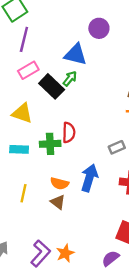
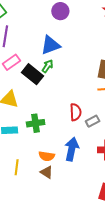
purple circle: (99, 28) -> (60, 11), moved
blue triangle: (76, 54) -> (50, 45), turned -30
red semicircle: (69, 133) -> (76, 112), moved

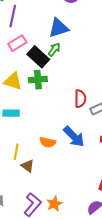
green cross: (36, 123) -> (38, 80), moved
blue arrow: (72, 149) -> (74, 137), turned 120
brown triangle: (47, 172) -> (28, 166), moved

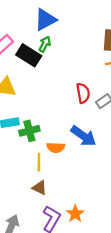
green cross: (38, 80) -> (29, 131), moved
yellow line: (16, 152) -> (39, 162), moved
brown triangle: (28, 166) -> (40, 188), moved

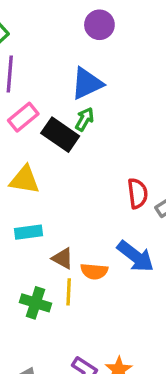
green cross: (29, 131) -> (35, 303), moved, turned 30
brown triangle: (40, 188) -> (63, 258), moved

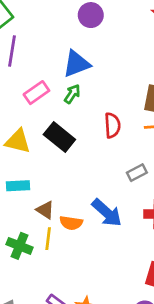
pink rectangle: (23, 117) -> (36, 93), moved
black rectangle: (60, 135) -> (59, 137), moved
red semicircle: (138, 193) -> (112, 125), moved

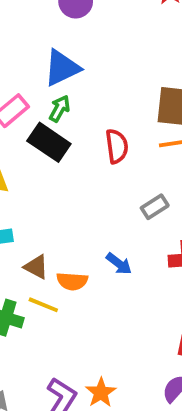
black rectangle: (59, 137) -> (49, 142), moved
blue arrow: (107, 213) -> (119, 264), size x0.6
yellow line: (48, 239) -> (43, 305), turned -70

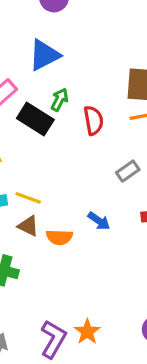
green arrow: (60, 109) -> (60, 100), moved
yellow line: (43, 305) -> (28, 198), moved

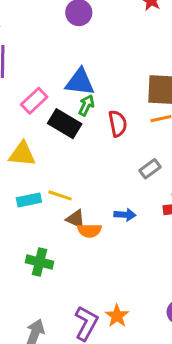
blue triangle: (44, 55) -> (80, 82), moved, turned 36
blue arrow: (99, 221) -> (125, 215), turned -30
brown triangle: (28, 226) -> (76, 219), moved

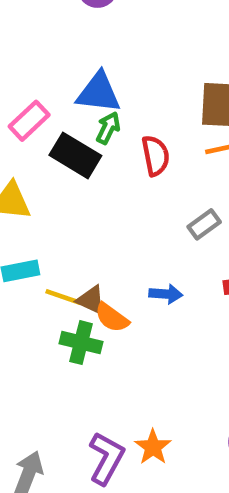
yellow line: (60, 195) -> (63, 297), moved
orange semicircle: (89, 231) -> (112, 318), turned 35
green cross: (39, 262) -> (81, 343), moved

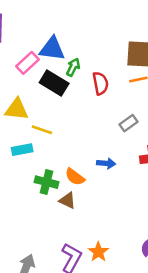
blue triangle: (99, 93) -> (52, 49), moved
yellow line: (63, 297) -> (42, 130), moved
brown triangle: (91, 300) -> (68, 200), moved
green cross: (81, 343) -> (46, 182), moved

